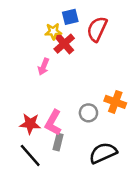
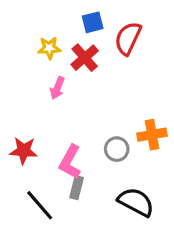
yellow star: (53, 31) -> (49, 48), moved
orange cross: (115, 102) -> (152, 135), turned -30
red star: (30, 124) -> (24, 151), moved
black semicircle: (103, 153) -> (136, 202), turned 52

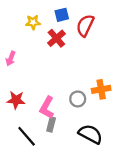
yellow star: (49, 48) -> (33, 22), moved
pink arrow: (57, 88) -> (11, 59), moved

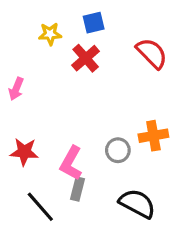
red semicircle: (85, 26) -> (152, 53), moved, turned 110

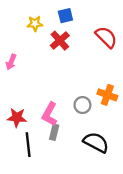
orange cross: (153, 136) -> (107, 95), turned 30
red star: (24, 152) -> (17, 117), moved
black line: (40, 207) -> (28, 145), turned 35

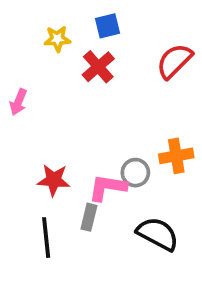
red semicircle: (106, 37) -> (174, 61), turned -90
orange cross: (107, 95) -> (176, 156), turned -30
pink L-shape: (50, 114) -> (108, 187), moved, turned 70
red star: (17, 117) -> (54, 180), moved

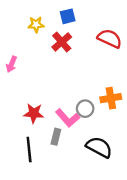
red semicircle: (174, 61) -> (110, 38), turned 70
pink L-shape: (108, 187) -> (68, 118), turned -140

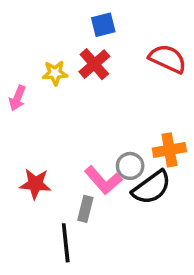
yellow star: (36, 24) -> (55, 73), moved
red star: (34, 113) -> (35, 184), moved
black semicircle: (99, 147) -> (152, 187), moved, turned 116
black line: (29, 150) -> (66, 243), moved

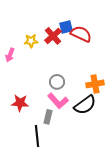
blue square: (103, 25) -> (66, 27), moved
red semicircle: (168, 59) -> (81, 34), moved
gray circle: (130, 166) -> (57, 82), moved

